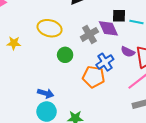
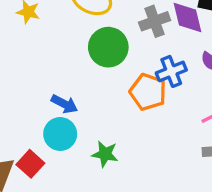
green circle: (65, 55) -> (108, 47), size x1.5

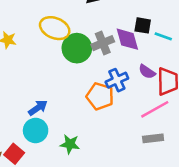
green circle: (108, 47) -> (77, 48), moved
blue arrow: (64, 104) -> (38, 108), turned -60

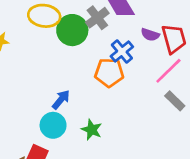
blue arrow: (38, 108) -> (61, 100), moved
gray rectangle: (153, 138) -> (175, 101), turned 66
green star: (70, 144) -> (92, 130), turned 30

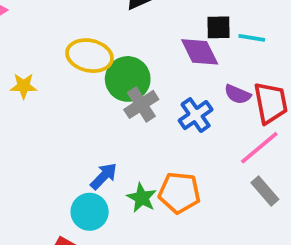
gray cross: (97, 18) -> (141, 104), moved
orange pentagon: (109, 73) -> (179, 193), moved
green star: (92, 130) -> (142, 198), moved

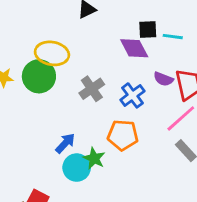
green circle: (128, 79) -> (39, 76), moved
orange pentagon: (179, 193) -> (123, 135), moved
cyan circle: (90, 212) -> (77, 168), moved

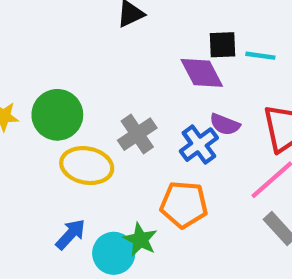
yellow ellipse: (52, 53) -> (87, 166), moved
purple semicircle: (163, 79) -> (225, 124), moved
blue arrow: (65, 143) -> (71, 234), moved

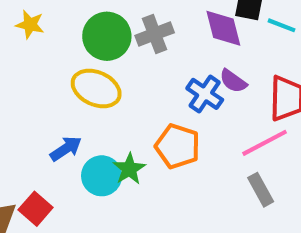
green circle: (57, 115) -> (107, 36), moved
gray cross: (137, 134) -> (155, 34), moved
blue cross: (199, 145) -> (205, 94), turned -33

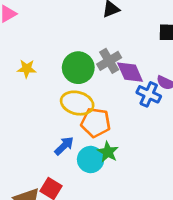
purple diamond: (223, 28) -> (130, 72), moved
orange pentagon: (178, 146) -> (96, 123), moved

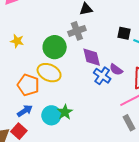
gray cross: (109, 61) -> (77, 31), moved
orange pentagon: (96, 123) -> (28, 85), moved
blue arrow: (64, 146) -> (25, 111), moved

